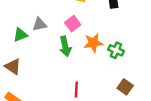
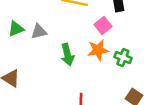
pink square: (73, 24) -> (103, 25), moved
green triangle: (20, 35) -> (16, 29), moved

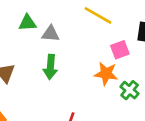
green arrow: (67, 55) -> (50, 67), moved

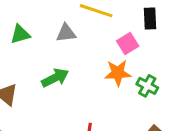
gray triangle: (51, 34) -> (66, 33), moved
green arrow: (50, 67) -> (55, 78), turned -110

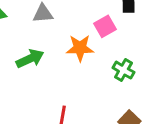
orange star: (118, 73) -> (80, 48), moved

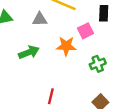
green cross: (123, 70) -> (98, 64), turned 35

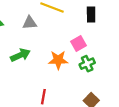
pink square: (85, 31) -> (78, 43), moved
orange star: (66, 46) -> (58, 60), moved

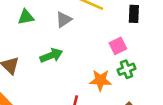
gray triangle: (30, 23) -> (64, 20), turned -32
orange star: (58, 60) -> (100, 80), moved

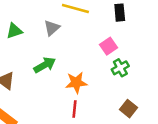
orange star: (100, 80) -> (76, 83), moved

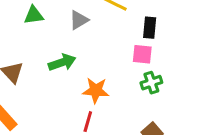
black rectangle: (120, 13) -> (150, 28), moved
pink square: (109, 46) -> (142, 54), turned 30

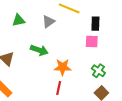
green arrow: (62, 62) -> (39, 50), turned 42
green cross: (151, 83) -> (98, 71), moved, turned -32

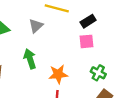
black rectangle: (95, 24) -> (88, 21), turned 64
green arrow: (39, 50) -> (30, 59), turned -120

